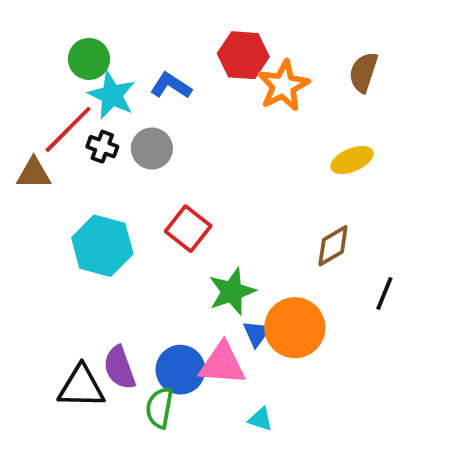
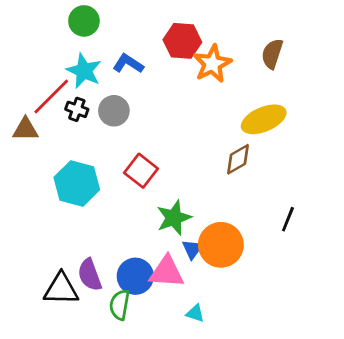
green circle: (89, 59) -> (84, 21), moved
yellow ellipse: (352, 160) -> (264, 119), size x1.4
brown diamond: (333, 246) -> (238, 159), moved

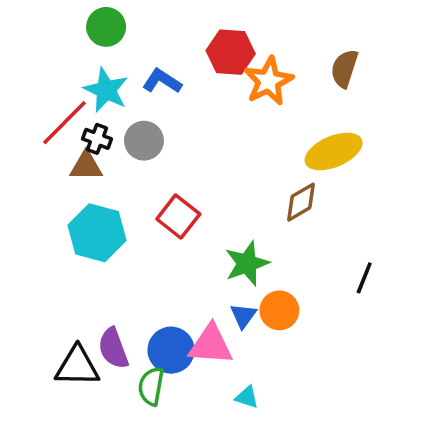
brown triangle: (25, 129) -> (86, 166), moved
green star: (174, 218) -> (247, 263), moved
orange circle: (221, 245) -> (279, 310), size x0.7

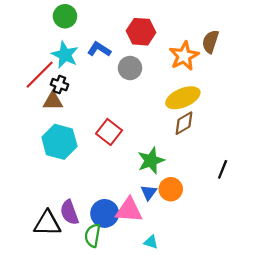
orange star: (269, 81) -> (184, 56), moved
gray circle: (144, 141) -> (130, 68), moved
yellow ellipse: (334, 152) -> (183, 98), moved

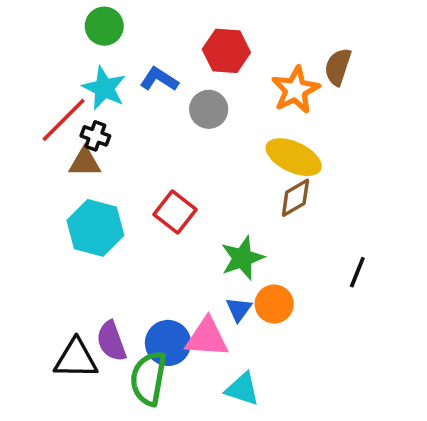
yellow ellipse: (183, 98) -> (294, 157), turned 48
green semicircle: (93, 235) -> (148, 378), size x1.4
cyan triangle: (151, 242) -> (242, 389), size x1.5

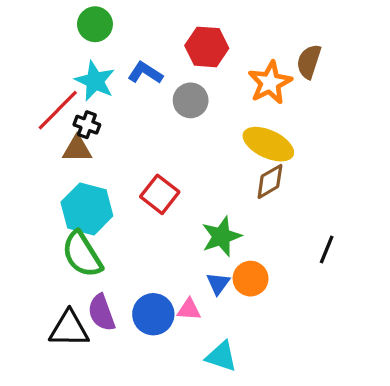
pink triangle: (207, 338) -> (189, 309), size x0.6
green semicircle: (148, 378) -> (82, 254), moved, turned -42

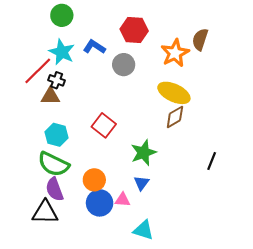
cyan hexagon: (87, 209) -> (57, 135), size x0.7
green semicircle: (82, 254) -> (53, 164), turned -32
orange circle: (251, 279) -> (94, 180), moved
purple semicircle: (101, 313) -> (54, 189), moved

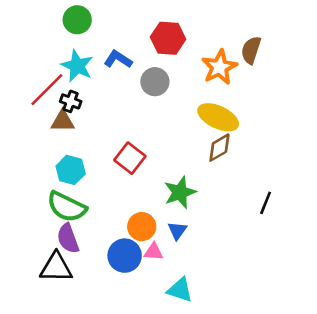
orange circle: (94, 180) -> (142, 227), moved

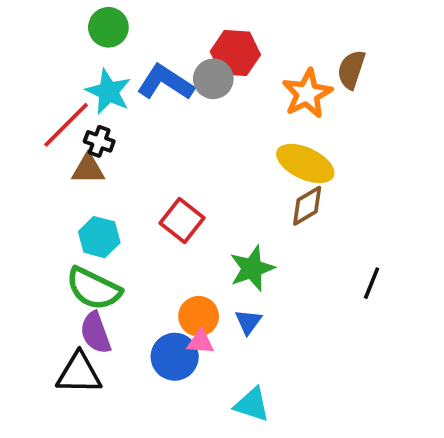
blue L-shape: (118, 59) -> (165, 83), size x1.4
gray circle: (155, 82) -> (213, 79), moved
pink triangle: (154, 252) -> (200, 342), moved

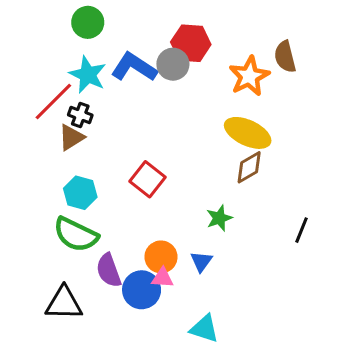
brown semicircle: (351, 70) -> (285, 57), turned -32
brown triangle: (88, 169) -> (71, 137), turned -32
green star: (252, 268) -> (219, 218), moved, size x0.7
purple semicircle: (96, 333) -> (109, 270), moved

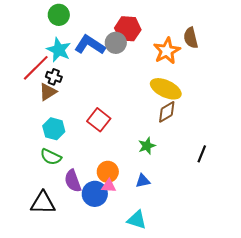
green semicircle: (76, 235) -> (51, 157), size x0.7
blue triangle: (201, 261) -> (143, 181), moved, turned 42

